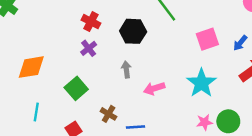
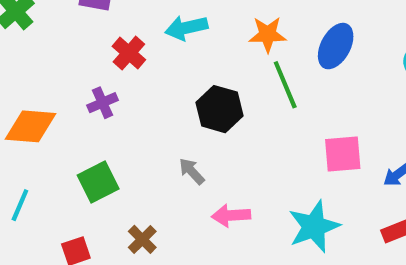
red cross: (91, 22) -> (129, 53), moved
purple cross: (89, 48) -> (103, 103), moved
gray arrow: (126, 69) -> (192, 171), turned -49

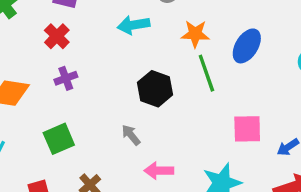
red cross: (129, 53) -> (57, 36), moved

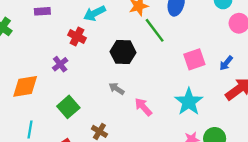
red cross: (57, 36) -> (77, 36), moved
pink arrow: (159, 171) -> (143, 107), turned 66

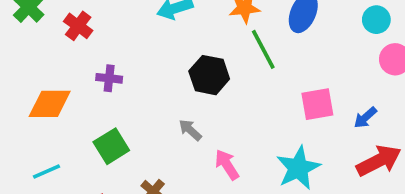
red cross: (77, 36) -> (78, 26), moved
purple cross: (60, 64) -> (109, 78), turned 35
cyan line: (30, 130) -> (47, 172), turned 48

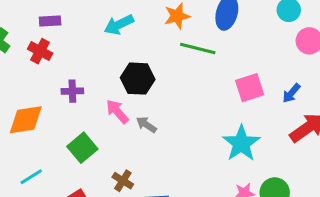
green line: (263, 49) -> (198, 48), turned -40
black hexagon: (209, 75) -> (138, 79), moved
pink arrow: (227, 165) -> (117, 111), moved

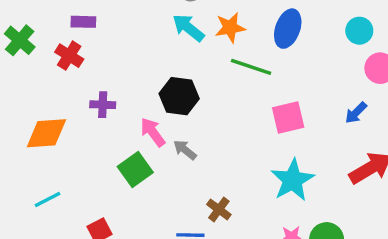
cyan arrow: (119, 25) -> (188, 28), moved, turned 60
pink square: (250, 88) -> (288, 118), moved
blue arrow: (291, 93) -> (356, 113), moved
green square: (82, 148) -> (135, 170), moved
brown cross: (123, 181) -> (219, 209), moved

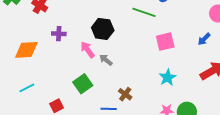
green square: (135, 170) -> (83, 84), moved
cyan star: (293, 180) -> (168, 78), size x0.7

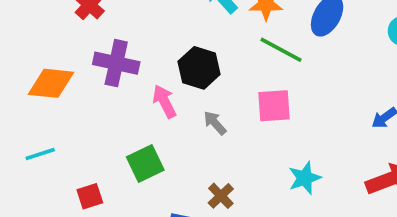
purple cross: (59, 34) -> (116, 63), size x1.6
pink square: (165, 42) -> (274, 106), moved
gray arrow: (106, 60) -> (215, 123), moved

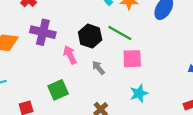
green line: (281, 50) -> (120, 33), moved
cyan star: (305, 178) -> (139, 93), moved

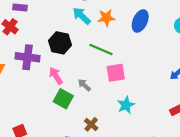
black hexagon: (90, 36) -> (60, 43), moved
green square: (58, 90) -> (63, 99), moved, turned -30

